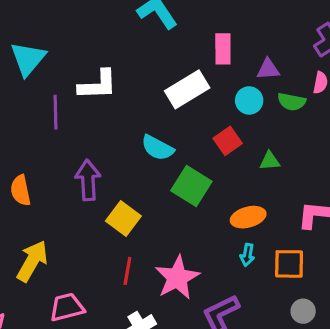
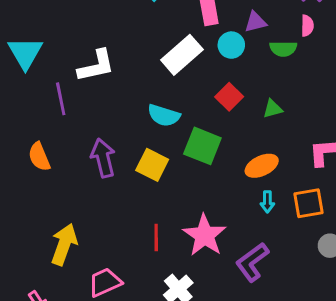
cyan circle: (249, 100) -> (231, 45), moved
orange semicircle: (21, 190) -> (39, 157), moved
yellow square: (123, 218) -> (152, 165), moved

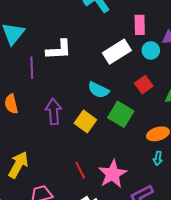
red line: (156, 237) -> (80, 170), turned -36

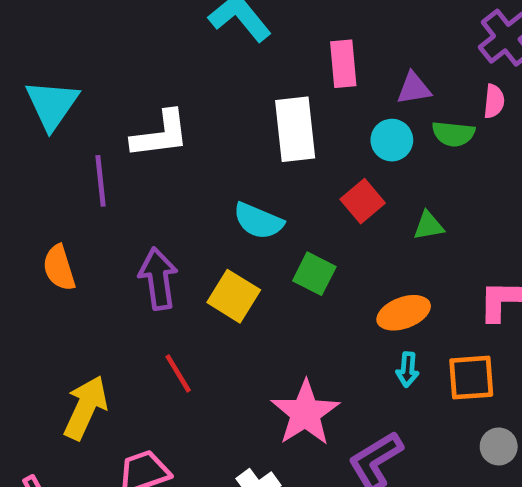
cyan circle: (151, 50) -> (392, 140), moved
white rectangle: (117, 52) -> (295, 129), turned -60
green square: (121, 114) -> (314, 274), size x0.7
red line: (80, 170) -> (178, 373), moved

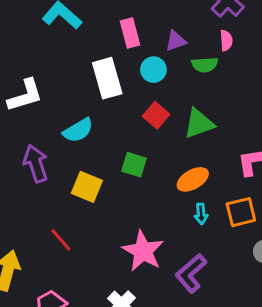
cyan circle: (392, 140) -> (153, 70), moved
cyan semicircle: (258, 221) -> (78, 130), moved, turned -44
green triangle: (428, 226) -> (199, 123), size x1.6
purple arrow: (158, 279) -> (36, 164), moved

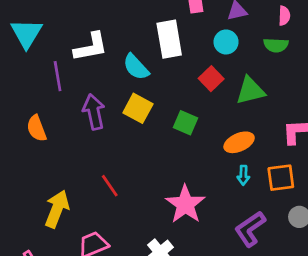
green semicircle: (205, 65) -> (276, 45), moved
cyan circle: (153, 70) -> (226, 42), moved
cyan semicircle: (78, 130) -> (136, 67), moved, turned 72
yellow square: (87, 187) -> (138, 108), moved
purple L-shape: (191, 273) -> (250, 229), moved

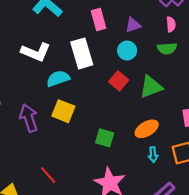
white L-shape: (91, 47) -> (36, 52), moved, turned 40
cyan semicircle: (136, 67) -> (58, 79), turned 120
green square: (186, 123) -> (105, 138), moved

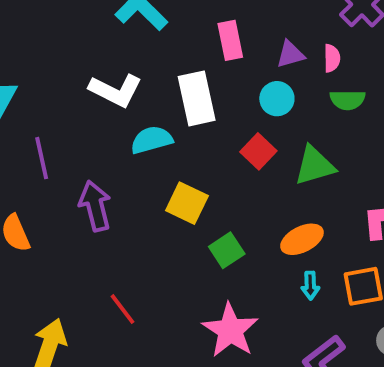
pink semicircle: (171, 24) -> (332, 58), moved
yellow square: (63, 111) -> (187, 203), moved
green square: (105, 138) -> (227, 250), turned 36

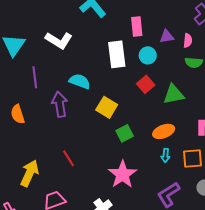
white L-shape: (116, 90) -> (59, 40), moved
cyan circle: (277, 99) -> (148, 55), moved
cyan semicircle: (152, 140) -> (80, 81), moved, turned 30

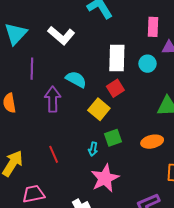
pink rectangle: (137, 26) -> (153, 27), moved
red square: (146, 84) -> (115, 88), moved
cyan arrow: (166, 155) -> (93, 149), moved

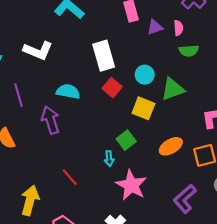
cyan circle: (147, 64) -> (145, 75), moved
yellow square: (99, 109) -> (143, 108), moved
orange ellipse: (152, 142) -> (171, 146), moved

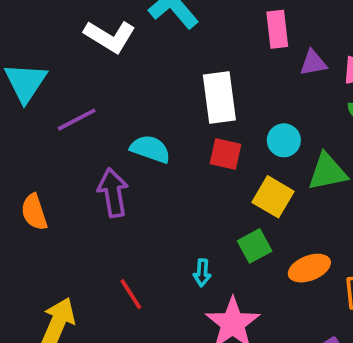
white L-shape: (38, 51) -> (110, 36), moved
red square: (112, 88) -> (226, 154), turned -36
purple line: (18, 95) -> (77, 120), moved, turned 70
green square: (126, 140) -> (255, 246), moved

